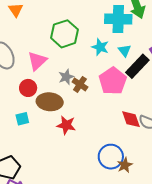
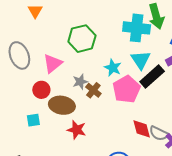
cyan star: (100, 47) -> (113, 68), moved
cyan triangle: (125, 51) -> (141, 60), size x1.5

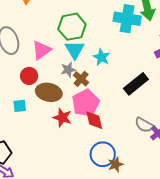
cyan triangle: (141, 60) -> (75, 50), moved
black rectangle: (152, 77) -> (136, 84), moved
pink pentagon: (126, 89) -> (86, 103), moved
red diamond: (142, 129) -> (94, 120), moved

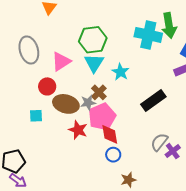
gray star: (68, 70) -> (88, 103), moved
gray semicircle: (144, 125) -> (159, 142), turned 96
blue circle: (103, 154) -> (113, 155), moved, size x0.6

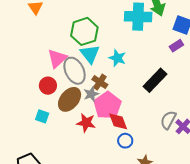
gray ellipse: (29, 50) -> (75, 71), moved
brown ellipse: (66, 104) -> (70, 99), turned -55
cyan square: (36, 116) -> (42, 116), turned 32

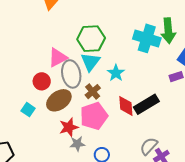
gray star: (91, 94) -> (77, 144), moved
red diamond: (118, 121) -> (126, 106), moved
red star: (86, 123) -> (69, 127), turned 30

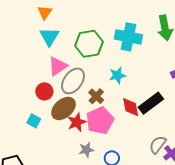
cyan cross: (147, 38) -> (128, 37), moved
cyan triangle: (90, 62) -> (49, 37), moved
cyan star: (116, 73) -> (117, 75), turned 30
gray ellipse: (71, 74) -> (73, 81), turned 52
red star: (69, 127) -> (77, 122), moved

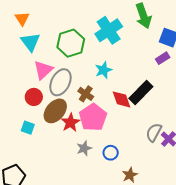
cyan cross: (128, 37) -> (109, 30), turned -36

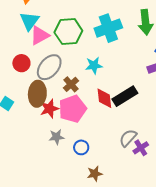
pink triangle: (43, 70) -> (40, 35), moved
red circle: (34, 97) -> (21, 63), moved
brown ellipse: (55, 111) -> (37, 94), turned -50

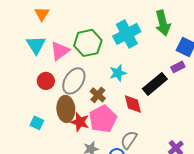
cyan triangle: (30, 21) -> (36, 45), moved
black rectangle: (125, 96) -> (155, 84), moved
red star: (49, 109) -> (80, 122), turned -30
gray semicircle: (128, 138) -> (129, 140), moved

